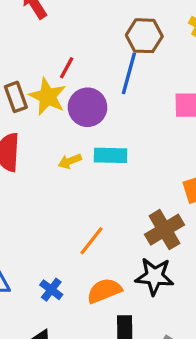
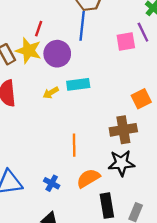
brown cross: (165, 230) -> (123, 130), turned 30
orange line: (92, 241) -> (74, 145), turned -30

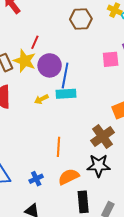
blue line: (82, 26) -> (65, 76), moved
brown cross: (123, 130) -> (103, 137), turned -30
blue cross: (52, 183) -> (36, 179), turned 32

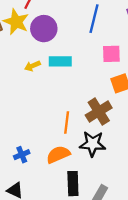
pink square: (111, 59) -> (111, 54), moved
blue line: (65, 76) -> (94, 19), moved
orange line: (58, 147) -> (67, 122), moved

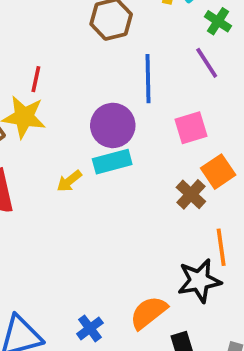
purple circle: (44, 29) -> (113, 125), moved
brown cross: (99, 112) -> (191, 194), moved, size x0.7
orange line: (67, 122) -> (221, 247), moved

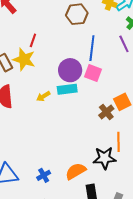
pink square: (191, 128) -> (93, 73), moved, turned 30

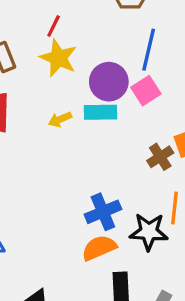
yellow star: (24, 59) -> (58, 58), moved
pink square: (93, 73) -> (146, 91), turned 30
blue cross: (44, 175) -> (103, 212), moved, size x1.5

